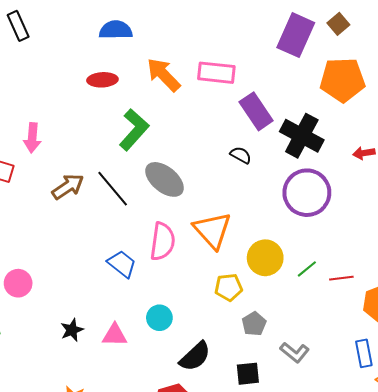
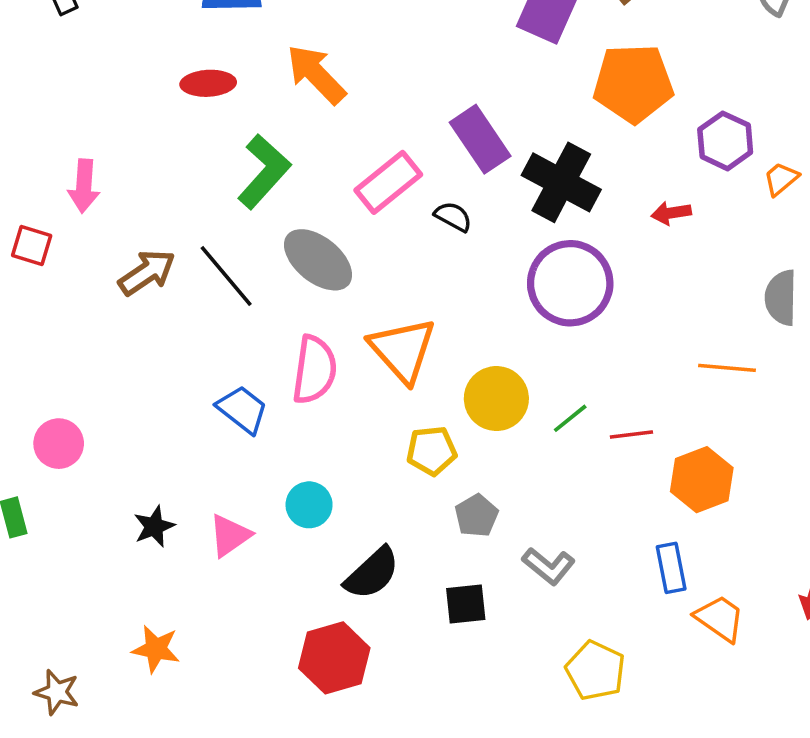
pink rectangle: (216, 73) -> (388, 182), moved, turned -45
pink triangle: (115, 335) -> (230, 535), turned -36

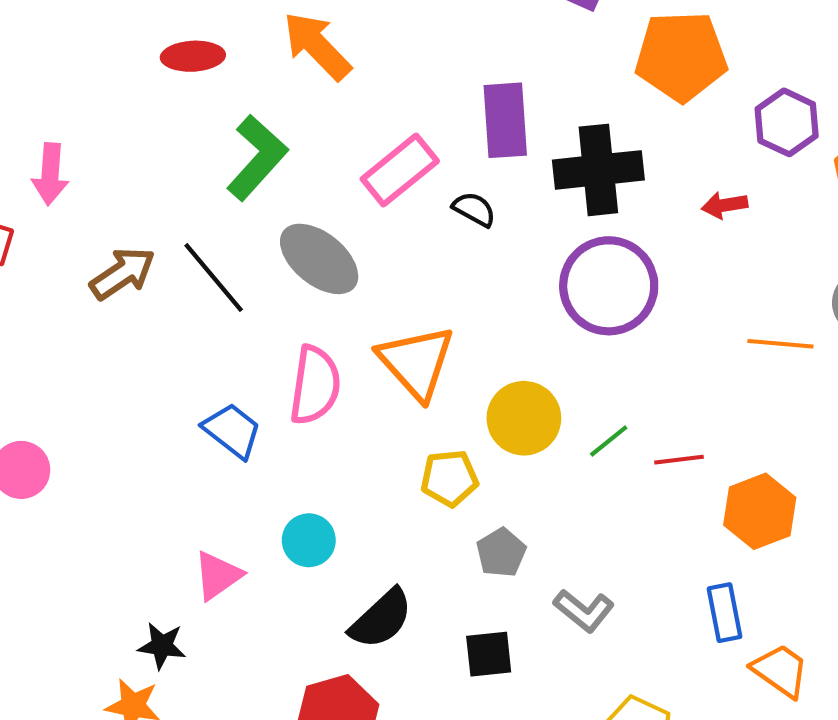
purple rectangle: (480, 139) -> (505, 120), turned 30
black cross: (561, 182) -> (598, 170), turned -34
orange line: (727, 368) -> (780, 344), moved
black star: (154, 526) -> (162, 646), moved, turned 30

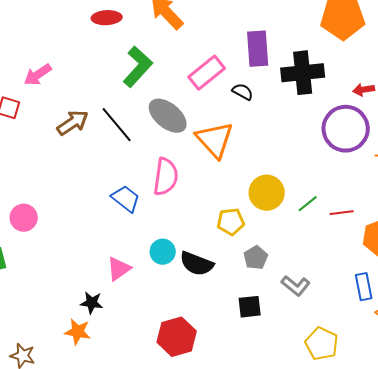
pink arrow: (50, 174) -> (38, 75), turned 52
purple circle: (609, 286) -> (346, 129), moved
orange triangle: (416, 362) -> (215, 140), moved
black semicircle: (381, 619) -> (197, 264), moved, turned 64

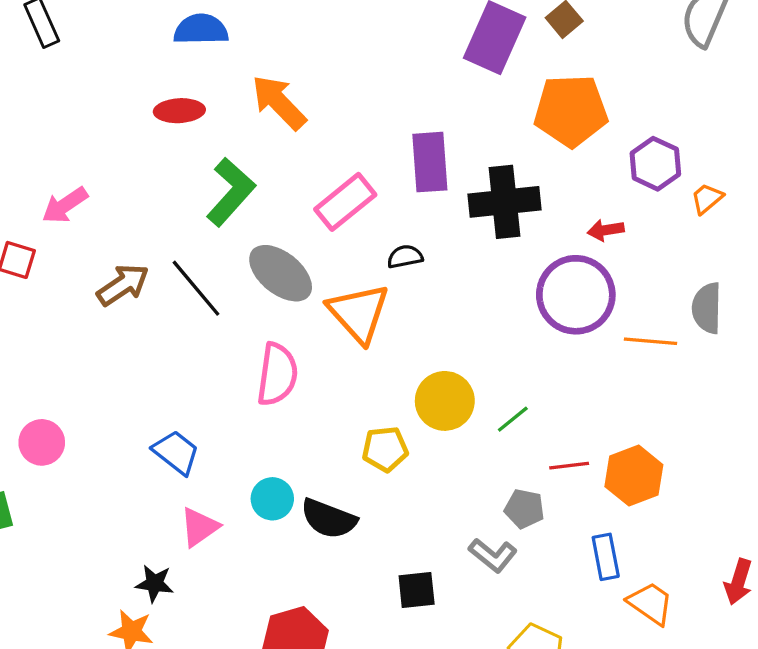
black semicircle: (243, 92) -> (405, 257), moved, turned -40
blue trapezoid: (126, 199) -> (176, 452), moved
red line: (342, 213) -> (569, 466), moved
gray pentagon: (256, 258) -> (524, 509), moved, turned -30

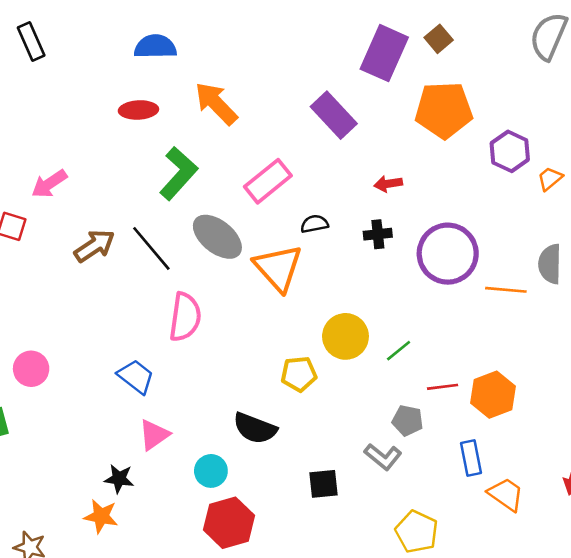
purple rectangle: (430, 162) -> (334, 115), moved, turned -39
black cross: (504, 202) -> (378, 234), moved, size x0.5
red arrow: (606, 230) -> (388, 184), moved
pink semicircle: (277, 374) -> (185, 317), moved
cyan circle: (272, 499) -> (211, 471), moved

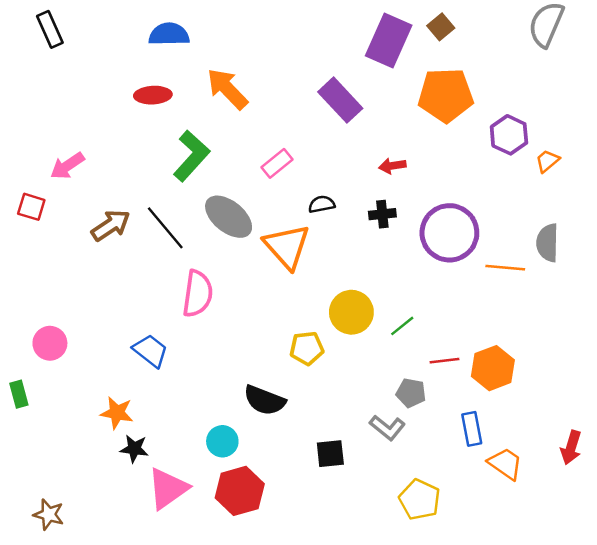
pink rectangle: (268, 181) -> (277, 163), size x0.7
pink triangle: (154, 435) -> (168, 488), moved, size x1.4
orange star: (101, 516) -> (117, 413), moved

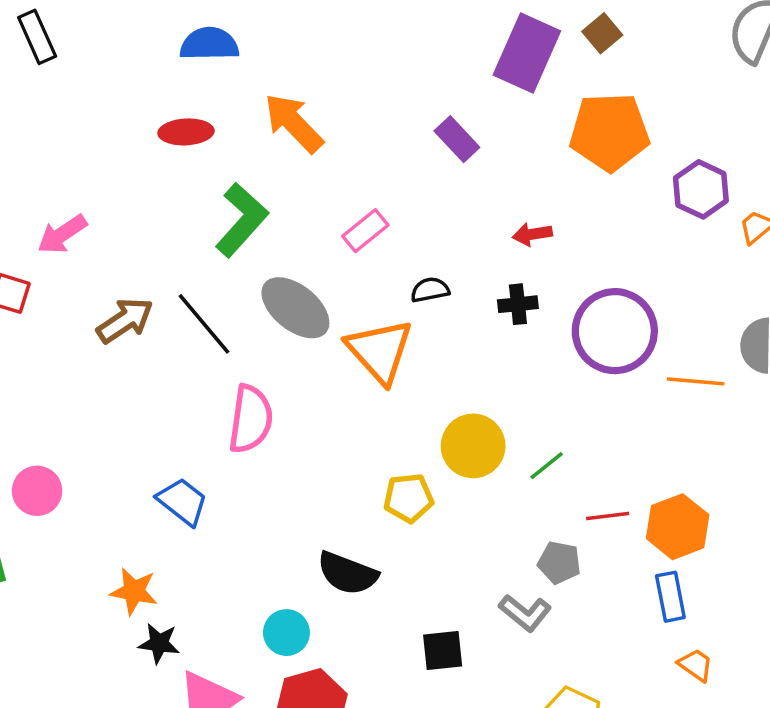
purple rectangle: (340, 100) -> (457, 139), size x0.7
blue rectangle: (472, 429) -> (670, 597), moved
orange trapezoid: (505, 464) -> (696, 665), size x0.7

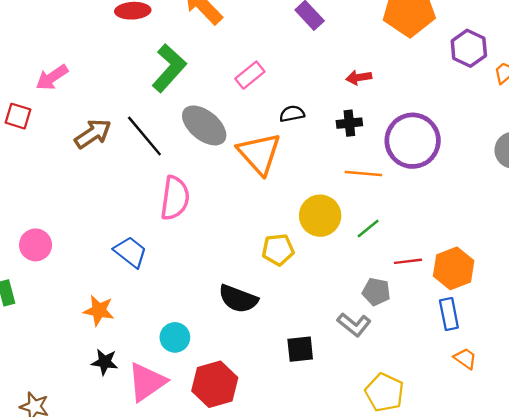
orange line: (696, 381) -> (363, 173), moved
cyan circle: (286, 633) -> (175, 337), moved
black star: (159, 643) -> (105, 362), moved

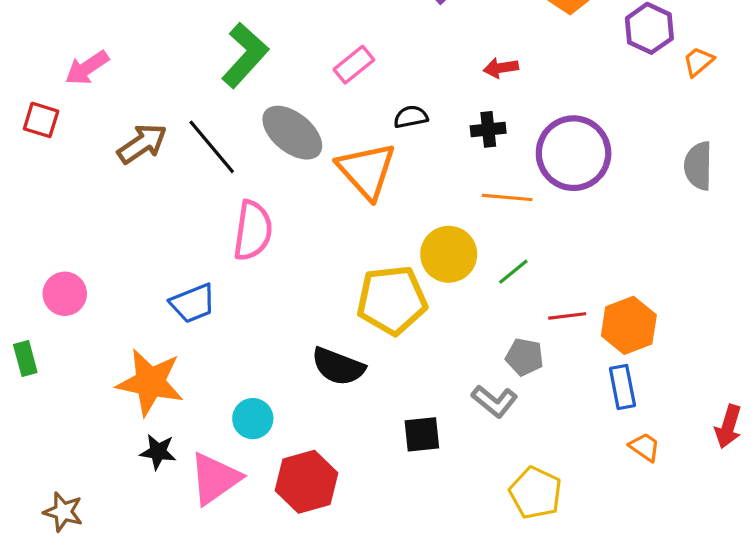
yellow pentagon: (278, 250) -> (392, 300), size x1.6
blue trapezoid: (130, 252) -> (193, 303), turned 120
orange star: (99, 310) -> (150, 382), size x1.6

